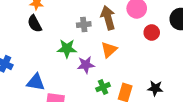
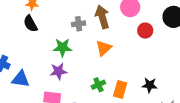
purple star: (86, 65) -> (58, 71), moved
blue triangle: (36, 82) -> (21, 79), moved

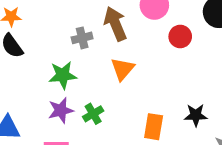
green cross: (98, 85) -> (93, 114), moved

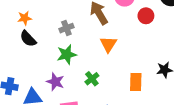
gray cross: (82, 38) -> (66, 28), moved
purple star: (61, 110) -> (55, 82), moved, turned -30

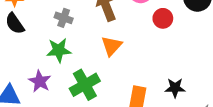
gray cross: (66, 28) -> (64, 18), turned 32
green cross: (92, 79) -> (85, 85), size x1.6

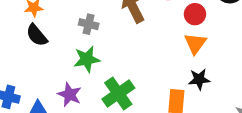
orange triangle: (112, 46) -> (195, 43), moved
black star: (175, 88) -> (199, 79), moved

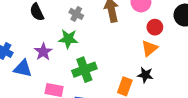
purple star: (70, 95) -> (43, 52), moved

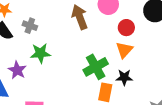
gray cross: (76, 14) -> (30, 26), moved
green cross: (84, 70) -> (96, 67), moved

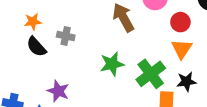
green star: (40, 53) -> (112, 64), moved

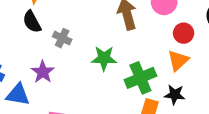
gray cross: (66, 36) -> (62, 38), moved

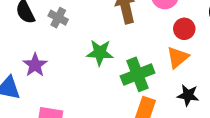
gray cross: (62, 38) -> (58, 18), moved
black star: (175, 95) -> (188, 95), moved

